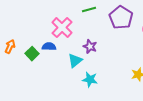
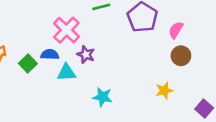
purple star: (90, 47) -> (86, 54), moved
cyan triangle: (75, 61) -> (66, 72), moved, turned 35

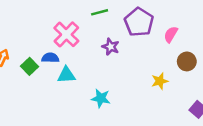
purple star: (86, 54) -> (111, 47), moved
brown circle: (181, 56) -> (187, 61), moved
yellow star: (164, 90) -> (160, 81), moved

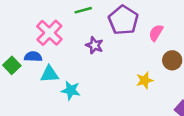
cyan star: (101, 98) -> (71, 90), moved

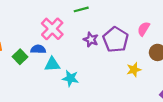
purple pentagon: (123, 20) -> (116, 40), moved

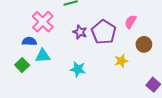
green square: (20, 57) -> (22, 65), moved
cyan star: (70, 78) -> (78, 69), moved

